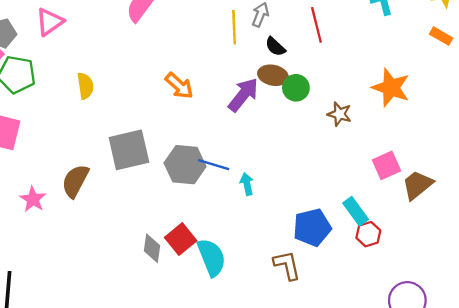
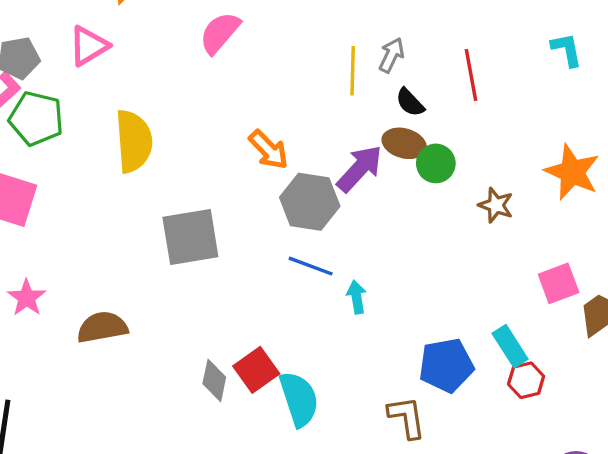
yellow semicircle: (85, 86) -> (134, 141), size x1.6
gray hexagon: (185, 165) -> (310, 202), moved
brown semicircle: (75, 181) -> (102, 327), moved, turned 48
pink star: (33, 199) -> (27, 298), moved

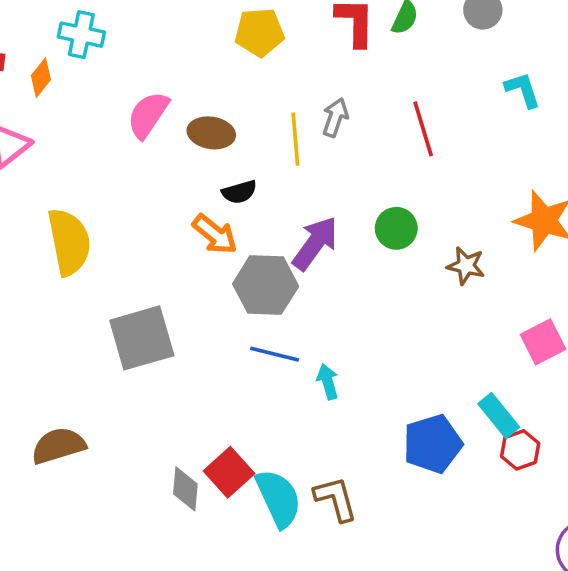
black semicircle: (410, 102) -> (239, 192), moved, turned -56
brown ellipse: (404, 143) -> (211, 133), moved
brown L-shape: (407, 417) -> (336, 499), moved

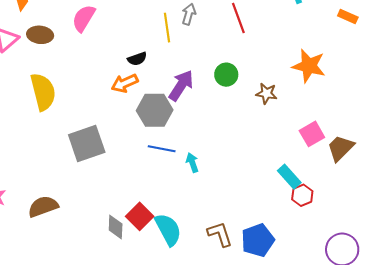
brown ellipse: (211, 133) -> (40, 35), moved
orange arrow: (215, 234) -> (125, 83), turned 120
blue pentagon: (433, 444) -> (258, 240), moved
brown L-shape: (336, 499) -> (220, 234), moved

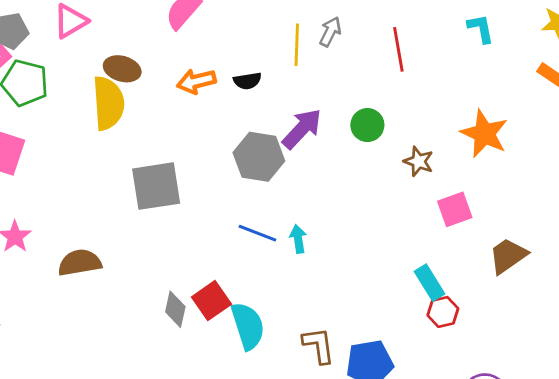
brown ellipse: (40, 35) -> (122, 69), moved
orange arrow: (125, 83) -> (196, 81), moved
pink square: (312, 134) -> (455, 209), moved
blue line: (162, 149) -> (257, 233), moved

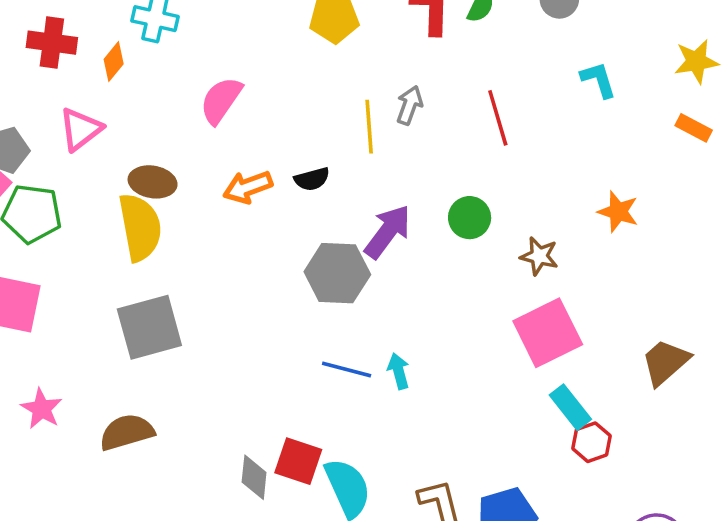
orange star: (484, 134) -> (618, 212), size x0.7
gray square: (156, 186) -> (149, 327), moved
pink square: (455, 209) -> (548, 333), moved, size x1.5
red square: (211, 301) -> (298, 461), turned -30

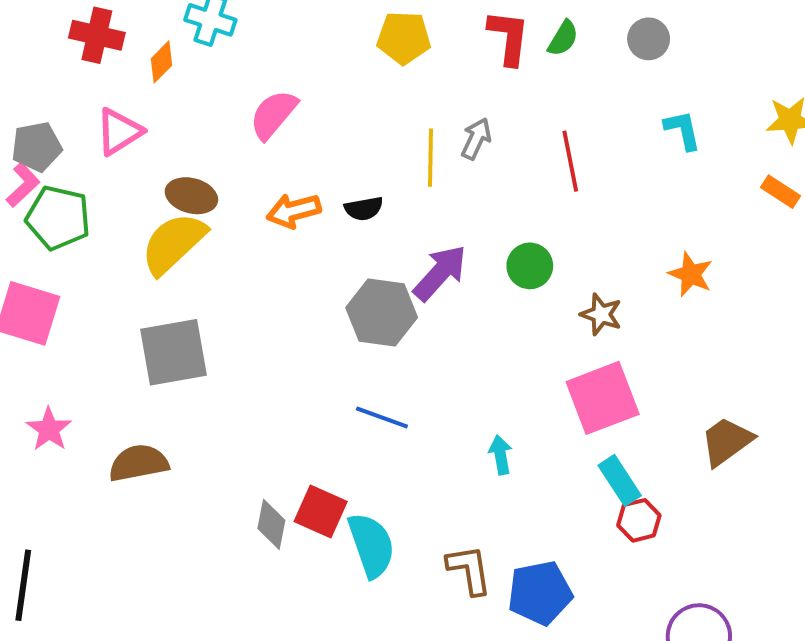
yellow semicircle: (140, 227) -> (173, 243), turned -128
cyan arrow: (399, 371) -> (500, 455), moved

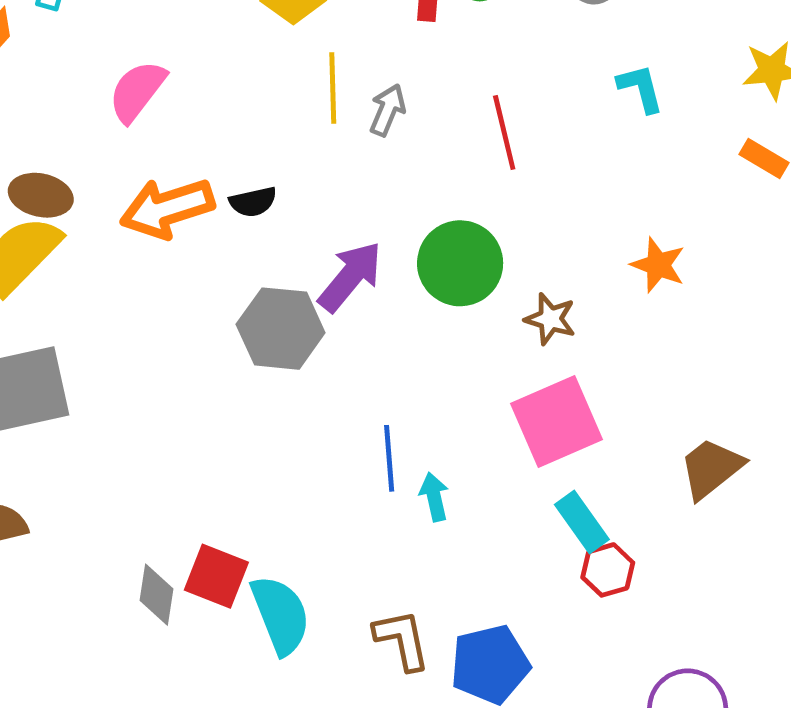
yellow line: (431, 158) -> (333, 88), moved
orange arrow: (294, 211) -> (167, 208), size x1.4
green circle: (530, 266) -> (460, 263), size x1.5
blue line: (382, 417) -> (389, 458), moved, turned 68

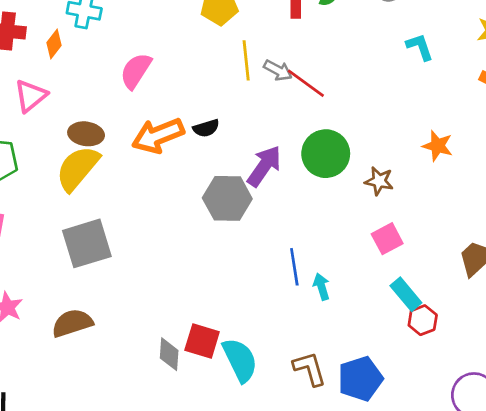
gray arrow: (387, 110) -> (278, 70), turned 100
red line: (504, 132) -> (306, 83), moved, turned -36
pink square: (557, 422) -> (387, 239), size x0.6

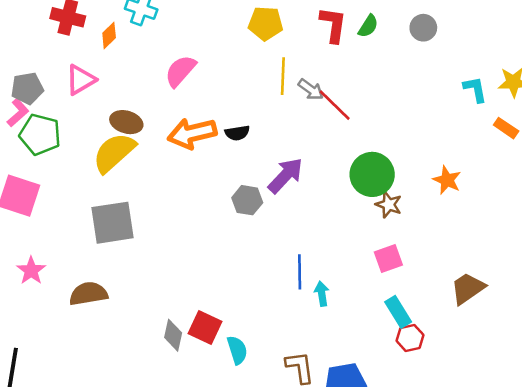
cyan L-shape: (420, 47) -> (475, 89), moved
green circle: (326, 154) -> (372, 174), moved
gray hexagon: (227, 198) -> (247, 200), size x0.7
cyan semicircle: (240, 360) -> (237, 350), size x0.7

